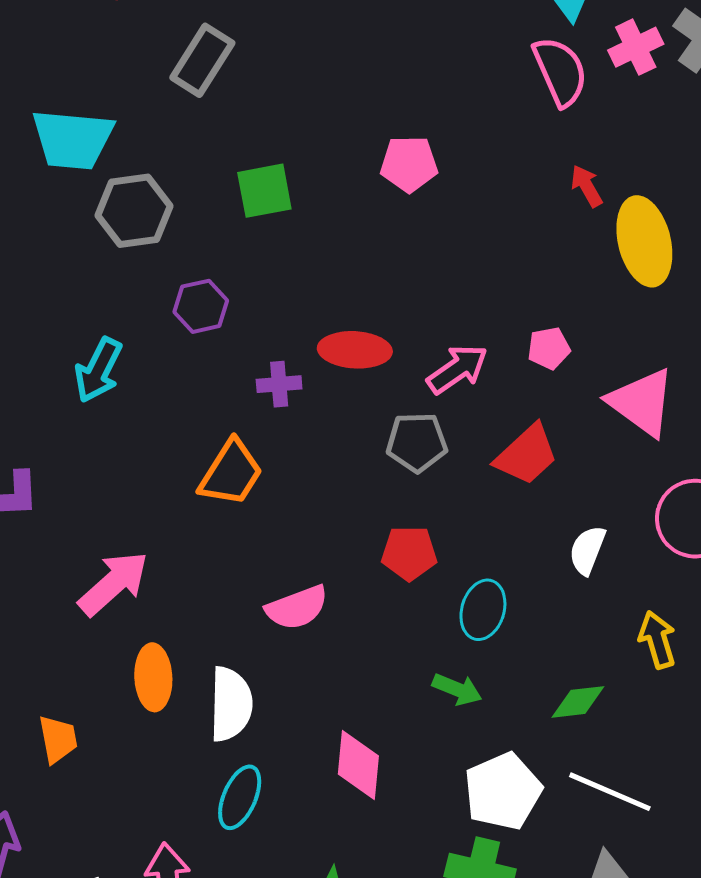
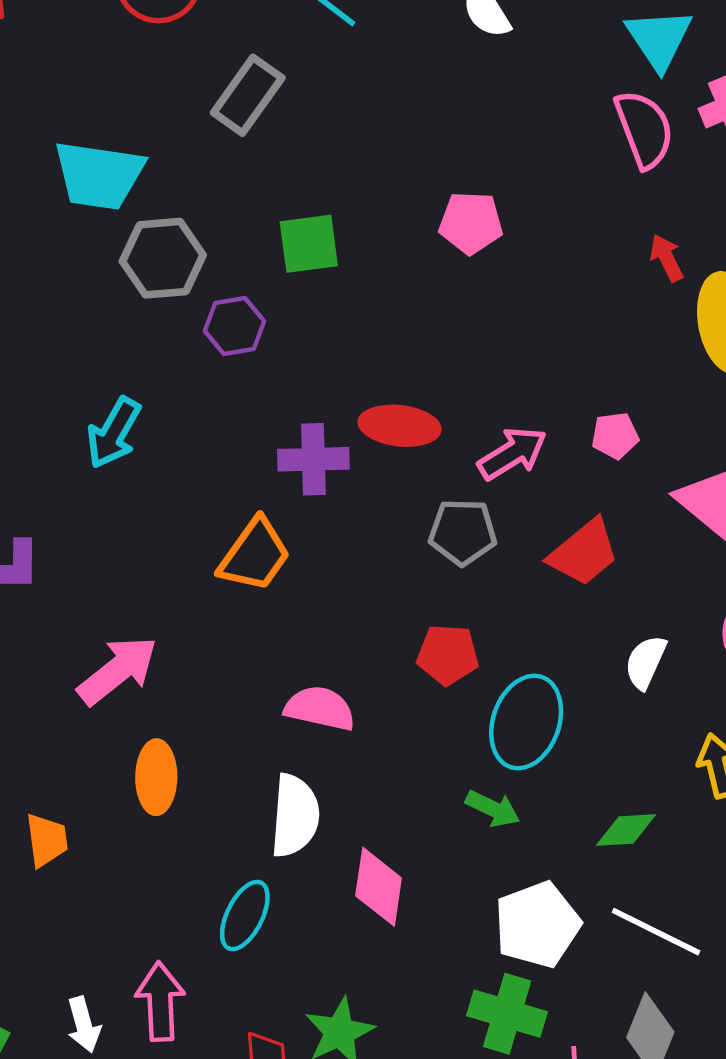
purple hexagon: (201, 306) -> (234, 326), moved
purple cross: (279, 384) -> (313, 459), size x1.4
pink semicircle: (297, 608) -> (320, 708), turned -150
cyan ellipse: (483, 610) -> (526, 722), size x1.4
white semicircle: (231, 704) -> (295, 816), moved

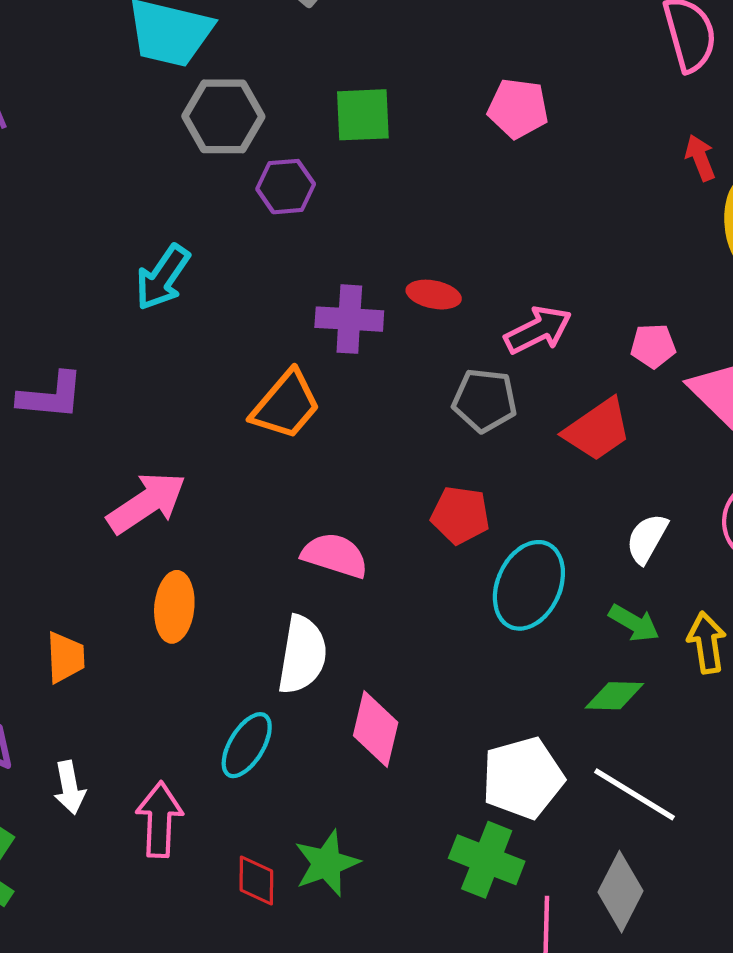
red ellipse: (400, 426) -> (434, 295), size x0.7
pink pentagon: (615, 436) -> (653, 346), moved
green arrow: (493, 809) -> (634, 623), moved
white arrow: (84, 1025) -> (70, 788), moved

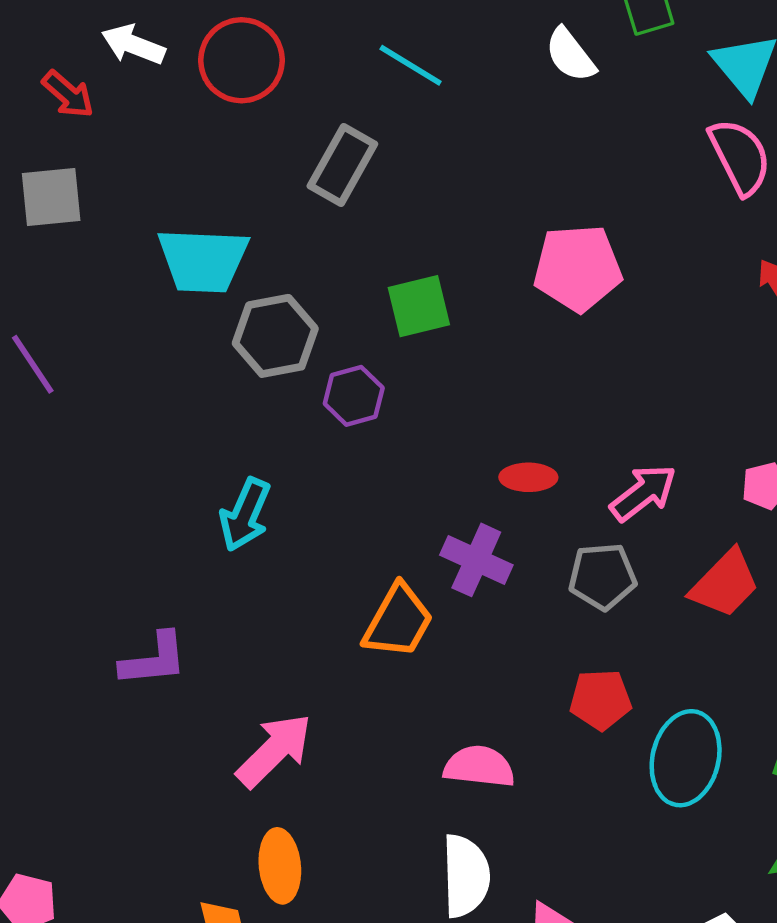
pink pentagon: (518, 108) -> (578, 268), size x1.4
purple cross: (349, 319) -> (476, 560), moved, turned 32
orange ellipse: (174, 607) -> (280, 866), moved

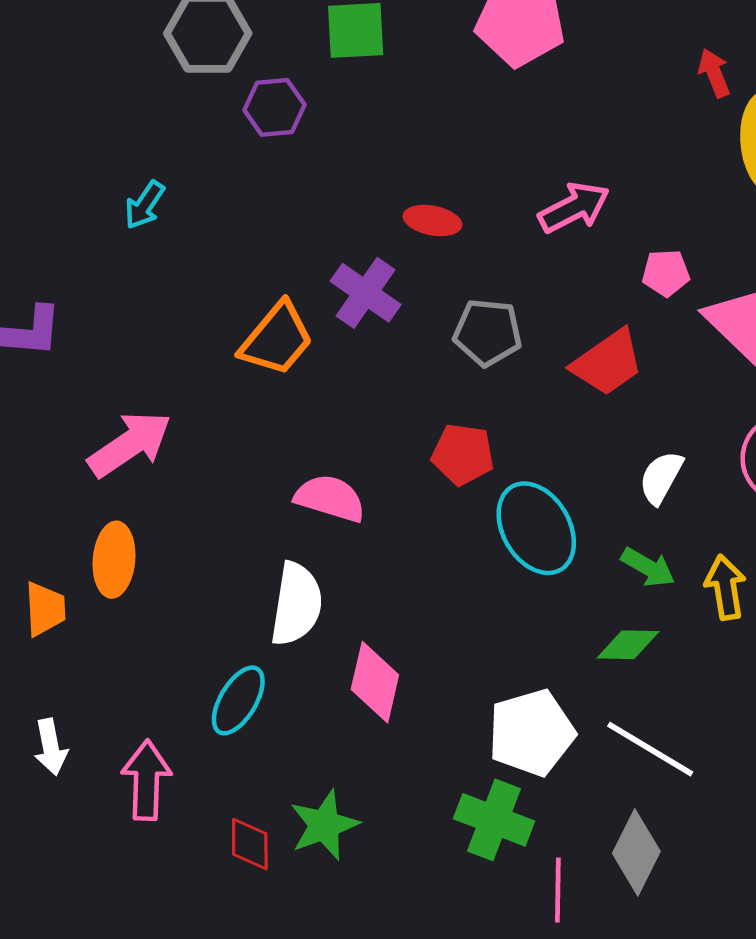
pink arrow: (643, 493) -> (574, 208), moved
cyan arrow: (245, 515) -> (145, 205), size x0.7
cyan ellipse: (686, 758) -> (536, 528), turned -54

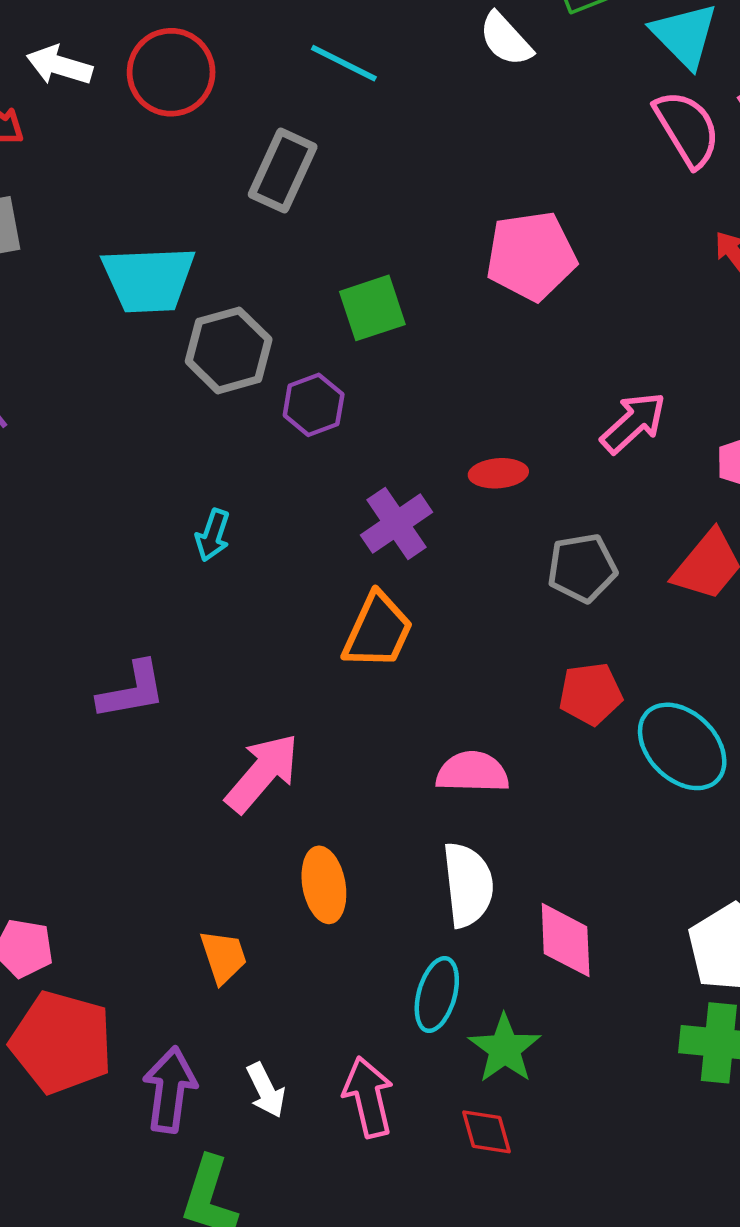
purple cross: (366, 293) -> (397, 524), moved, turned 36
orange ellipse: (114, 560) -> (324, 885), moved
green star: (324, 825) -> (505, 1049), moved

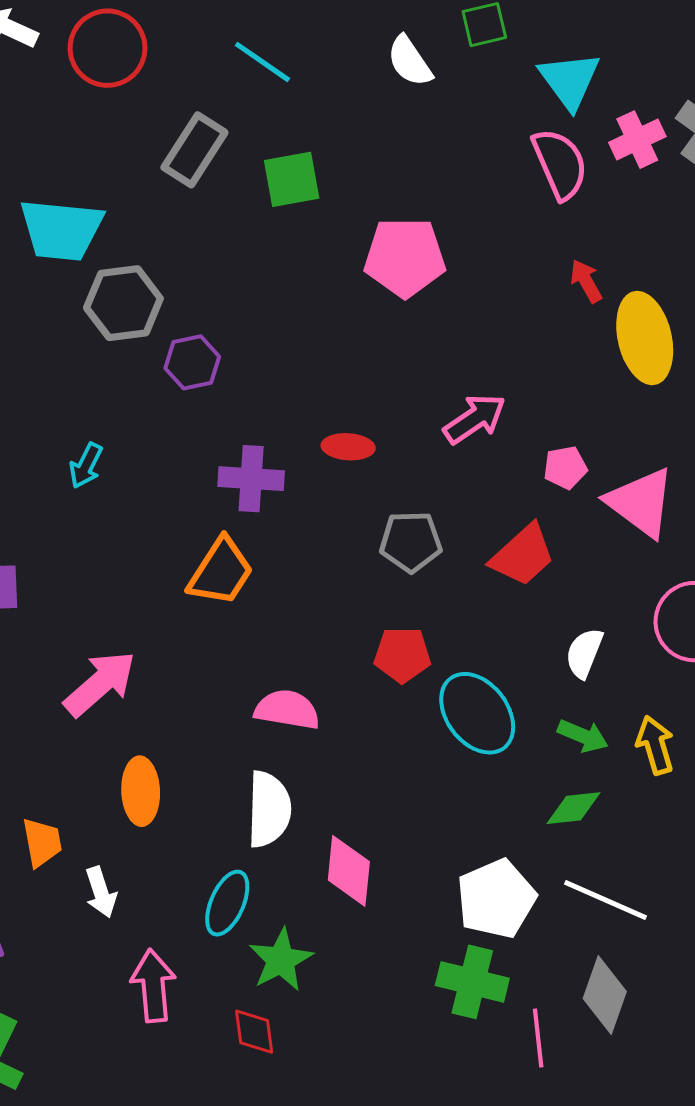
green square: (372, 308) -> (292, 179), moved
purple cross: (397, 524) -> (251, 479), turned 30
white arrow: (266, 1090) -> (101, 892), moved

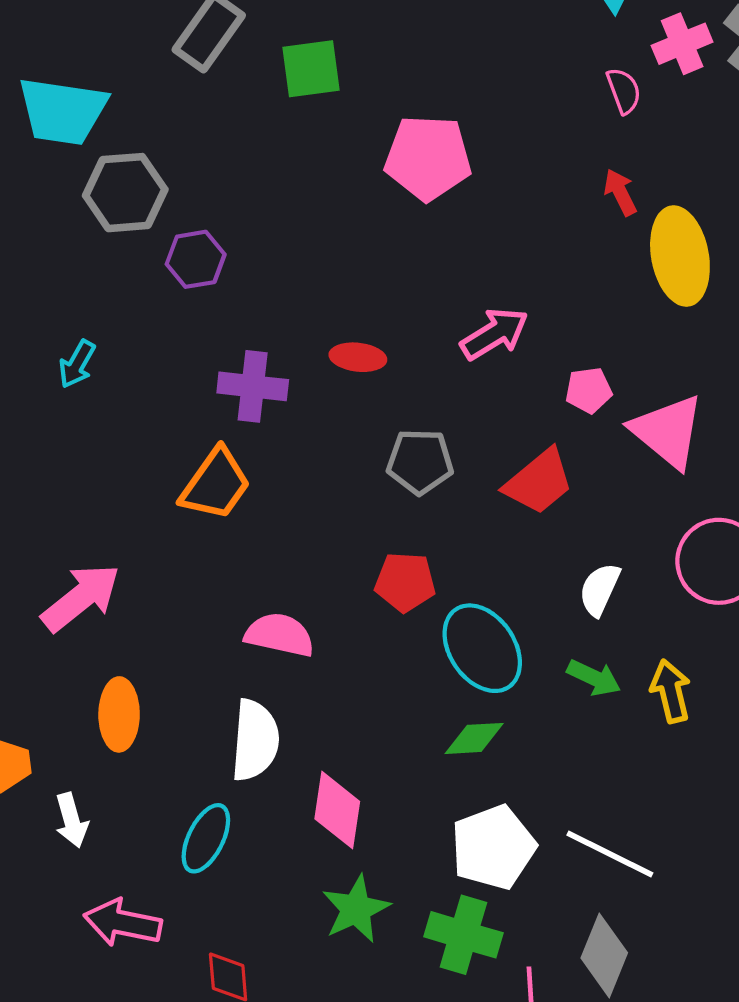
pink semicircle: (560, 164) -> (624, 91), moved, size x0.6
green diamond: (574, 808) -> (474, 738), moved
green star: (281, 960) -> (356, 909), moved
pink arrow: (153, 986) -> (123, 923), turned -76

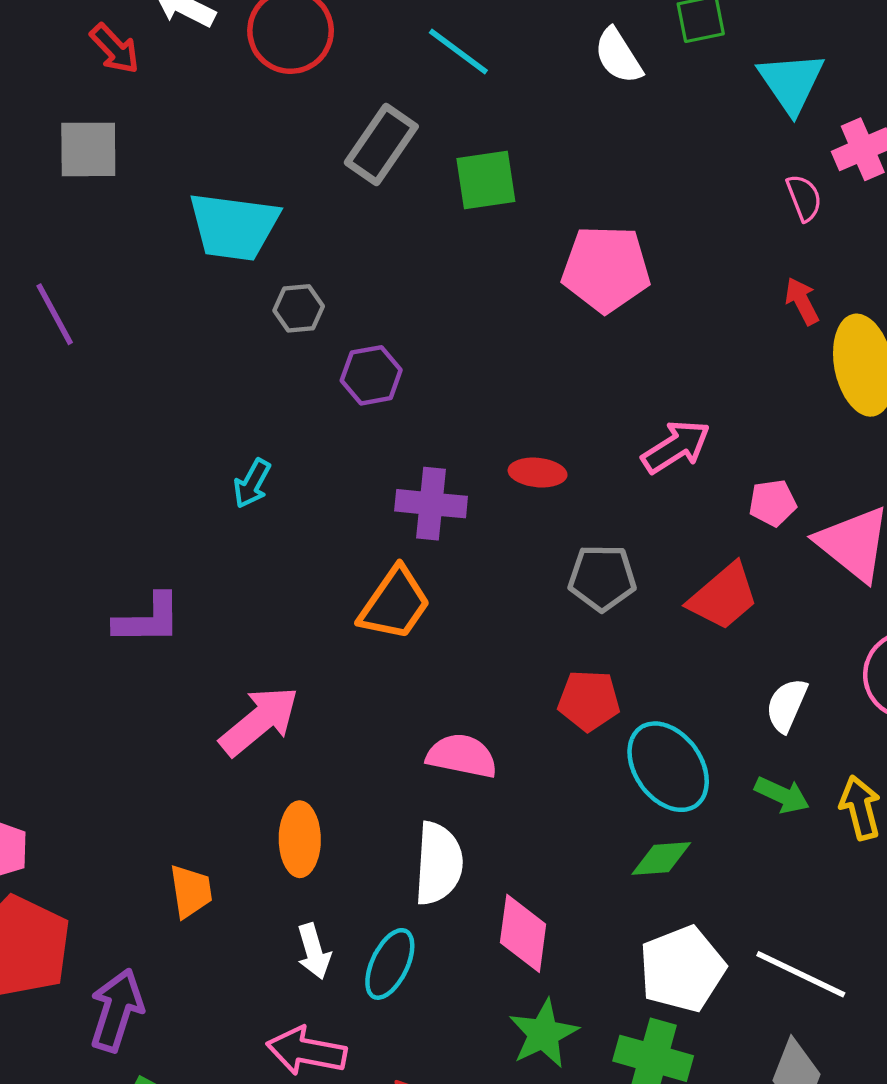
gray hexagon: (125, 193) -> (299, 308), size x0.6
white arrow: (71, 820) -> (314, 951), moved

